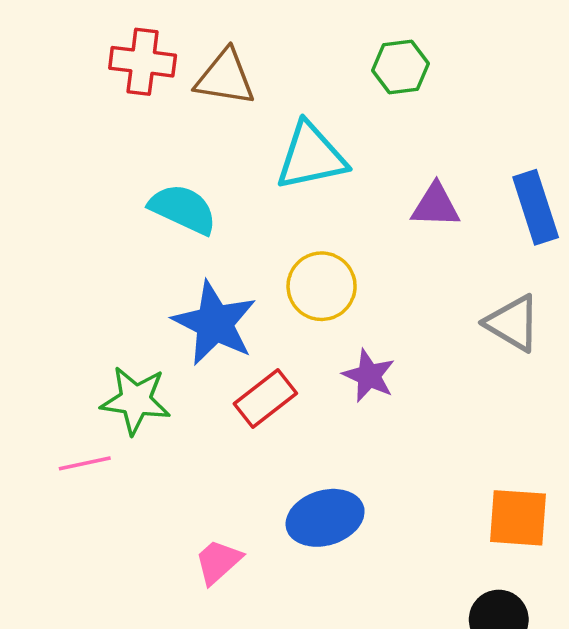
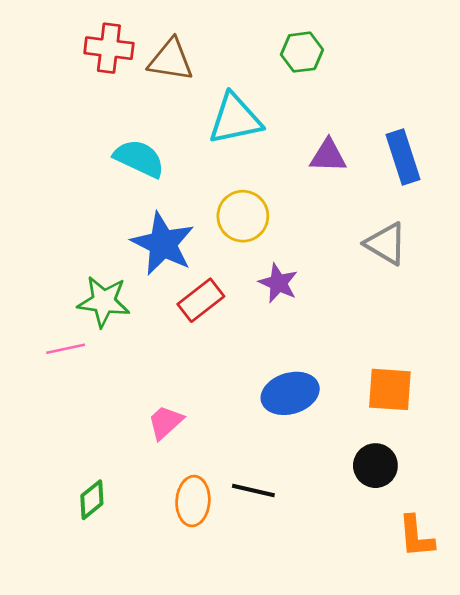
blue ellipse: (325, 518) -> (290, 393), moved

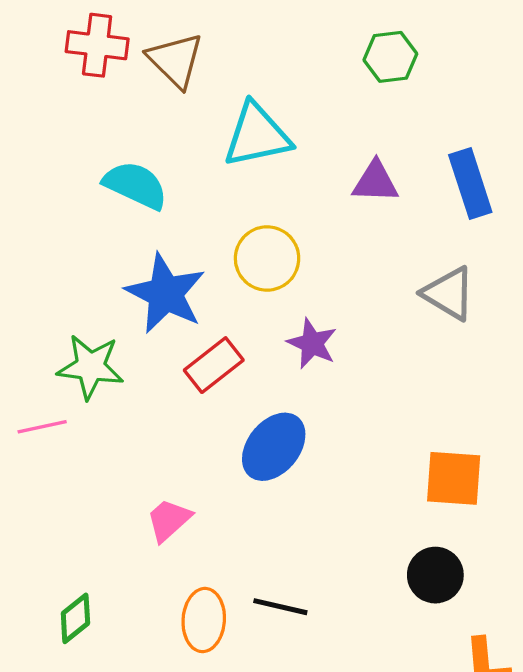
green hexagon: (302, 52) -> (390, 57), moved
brown triangle: (171, 60) -> (175, 60), turned 36
blue ellipse: (290, 393) -> (274, 447), moved, turned -34

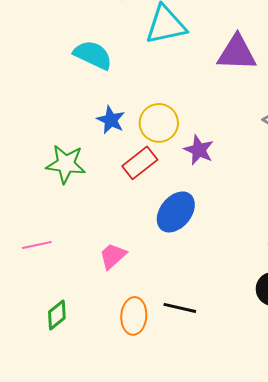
purple triangle: (375, 182) -> (237, 53), size x1.4
yellow circle: (267, 258) -> (159, 123), moved
blue star: (165, 293) -> (111, 120), size x0.6
pink line: (42, 427) -> (37, 245), moved

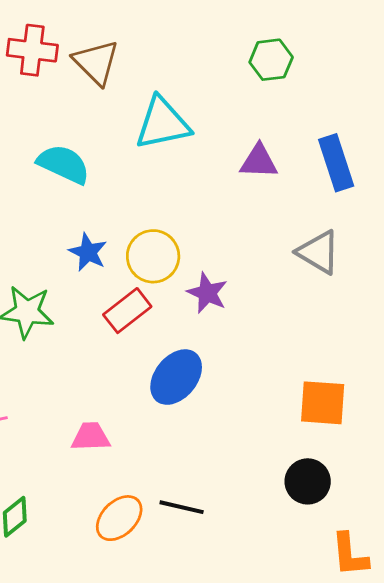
purple triangle: (237, 53) -> (259, 161), size x0.7
pink trapezoid: (113, 256) -> (91, 437), turned 40
orange ellipse: (134, 316) -> (119, 518), turned 42

